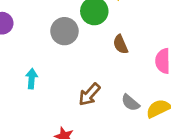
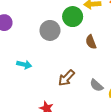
cyan arrow: (32, 79) -> (24, 65), turned 96

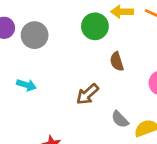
gray circle: (50, 30) -> (35, 35), moved
brown arrow: (66, 78) -> (87, 94), moved

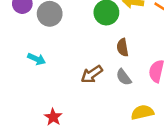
gray semicircle: (120, 119) -> (124, 77), moved

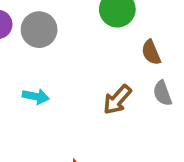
gray semicircle: (124, 77) -> (162, 93), turned 30

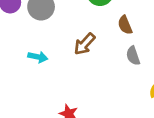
brown arrow: (117, 100) -> (85, 44), moved

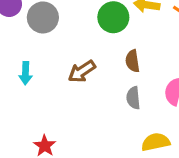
cyan arrow: (38, 57) -> (26, 73), turned 66

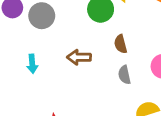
brown arrow: (82, 71) -> (79, 57), turned 40

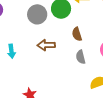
gray circle: (42, 16) -> (37, 14), moved

